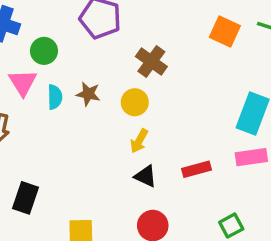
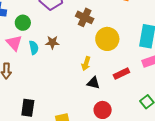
yellow circle: (135, 102) -> (107, 39), moved, size x1.5

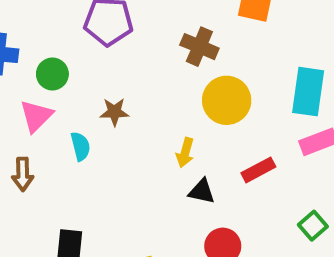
brown cross: (85, 17) -> (199, 47), moved
pink triangle: (14, 43) -> (36, 116), turned 30
cyan semicircle: (34, 48) -> (80, 146), moved

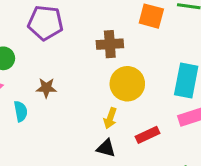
brown cross: (199, 47) -> (110, 44), turned -30
yellow arrow: (185, 153) -> (110, 118), moved

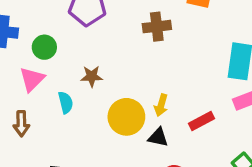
yellow circle: (127, 84) -> (126, 117), moved

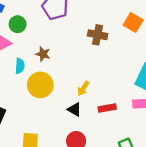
yellow circle: (126, 117) -> (40, 85), moved

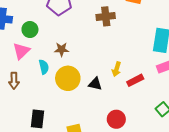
yellow arrow: (83, 88) -> (117, 69), moved
black triangle: (74, 109) -> (95, 84), moved

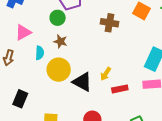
green circle: (30, 30) -> (58, 18), moved
black triangle: (95, 84) -> (82, 82), size x1.5

